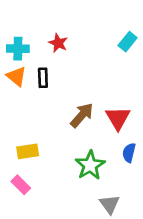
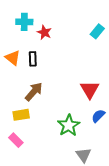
cyan cross: (18, 49) -> (24, 22), moved
brown arrow: (82, 115) -> (34, 92), moved
blue semicircle: (129, 153) -> (98, 116), turned 32

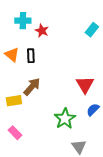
yellow rectangle: (21, 115) -> (14, 101), moved

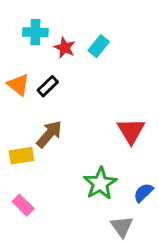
cyan rectangle: (92, 30) -> (99, 46), moved
black rectangle: (31, 56) -> (48, 86), turned 48
blue semicircle: (93, 110) -> (143, 193), moved

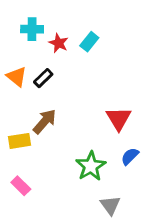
blue semicircle: (143, 193) -> (130, 156), moved

